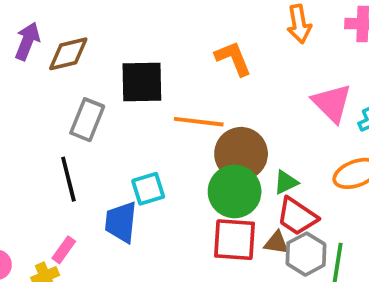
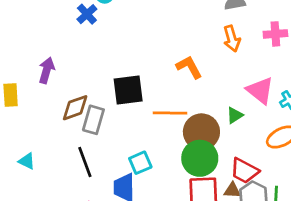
brown diamond: (68, 54) -> (75, 108), moved
green triangle: (286, 182) -> (235, 115), moved

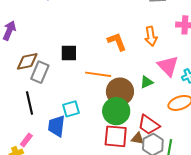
orange arrow: (232, 39) -> (151, 36), moved
black square: (128, 90) -> (69, 53), size x0.7

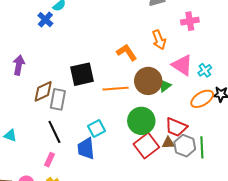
black square: (69, 53) -> (82, 74), size x1.4
brown circle: (120, 92) -> (148, 81), moved
red square: (116, 136) -> (146, 146), turned -30
pink rectangle: (26, 140) -> (50, 160), moved

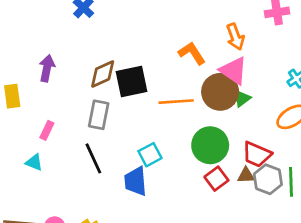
pink triangle: (182, 65) -> (234, 71), moved
brown diamond: (43, 91) -> (103, 74), moved
red square: (146, 146) -> (216, 179), size x0.7
pink rectangle: (50, 160) -> (47, 130), moved

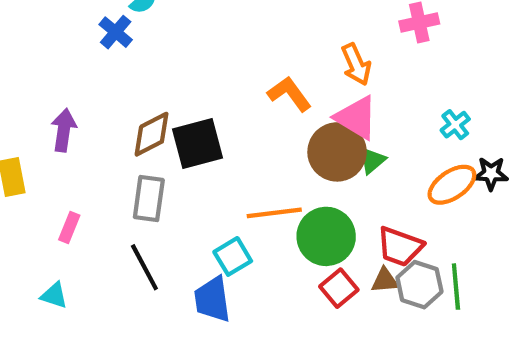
orange line: (176, 102) -> (274, 213), moved
cyan triangle: (34, 162) -> (54, 295), moved

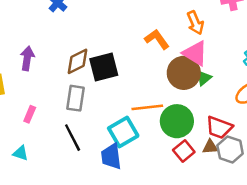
cyan square: (233, 256) -> (123, 132), size x1.4

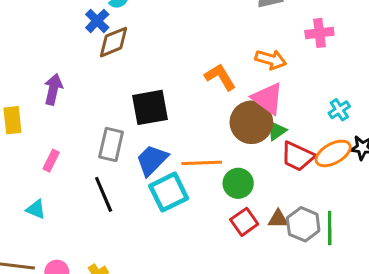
orange arrow: (195, 23) -> (271, 60), turned -55
brown diamond: (78, 61) -> (114, 42), moved
green circle: (177, 121) -> (238, 183), size x0.7
red trapezoid: (219, 128) -> (298, 156), moved
blue trapezoid: (111, 157) -> (152, 160), moved, turned 48

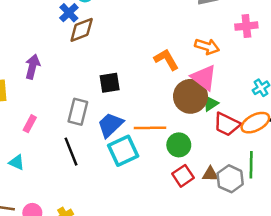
black square: (150, 107) -> (110, 83), size x0.7
green line: (330, 228) -> (251, 165), moved

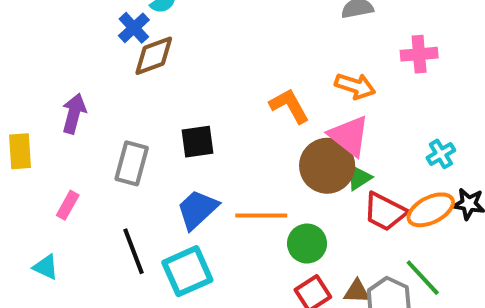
gray rectangle: (78, 112) -> (132, 163), moved
cyan square: (123, 151) -> (187, 271), moved
green line: (251, 165) -> (423, 278), turned -45

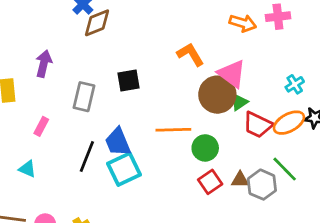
orange arrow: (355, 86) -> (243, 23), moved
blue trapezoid: (197, 209) -> (118, 142), moved, turned -68
black line: (133, 251) -> (87, 157), turned 44

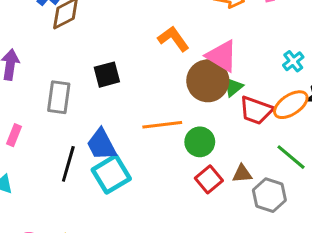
gray hexagon: (262, 185) -> (269, 195), moved

